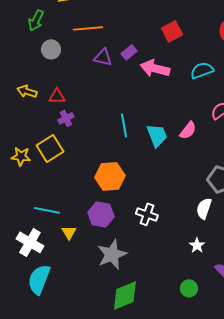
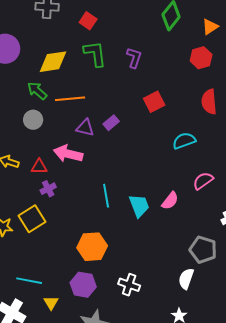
green arrow: (36, 20) -> (37, 91), moved, turned 105
pink arrow: (155, 68) -> (68, 154), moved

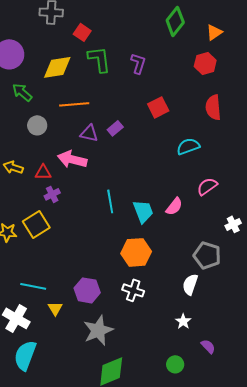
red square: (88, 21) -> (82, 32), moved
green arrow: (37, 91) -> (22, 92), moved
orange hexagon: (92, 247) -> (136, 252), moved

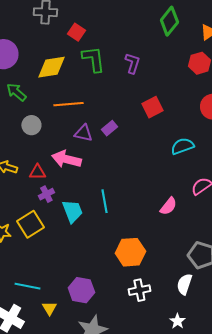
cyan trapezoid: (143, 211) -> (72, 211), moved
white cross: (133, 290) -> (139, 290), moved, turned -30

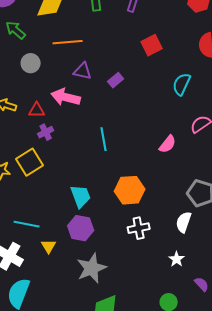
purple rectangle: (109, 128) -> (116, 80), moved
cyan semicircle: (182, 146) -> (182, 84), turned -45
cyan trapezoid: (72, 211) -> (81, 196), moved

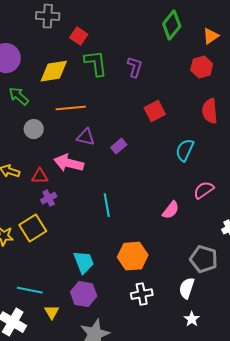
white star: (177, 259) -> (192, 319), moved

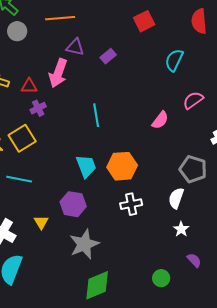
gray circle: (34, 129) -> (17, 31), moved
pink arrow: (69, 163) -> (58, 73), turned -84
cyan trapezoid: (84, 262) -> (86, 166), moved
cyan line: (30, 290) -> (19, 179), moved

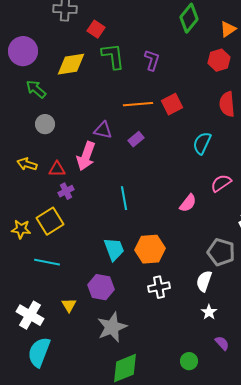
orange line: (60, 18) -> (138, 104), moved
gray circle: (17, 31) -> (45, 124), moved

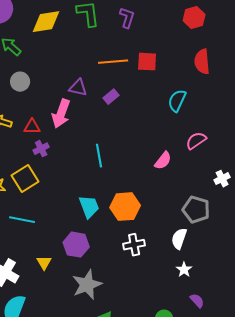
red square: (172, 104) -> (147, 62), turned 30

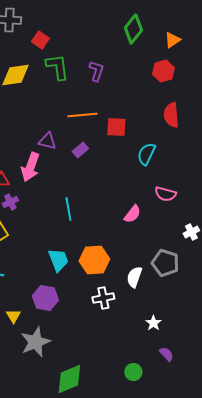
red square: (147, 62) -> (116, 127), moved
pink semicircle: (196, 141) -> (165, 194), turned -130
white semicircle: (179, 239) -> (134, 277), moved
gray star: (87, 285) -> (35, 342), moved

